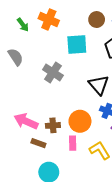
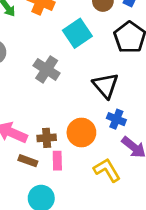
cyan square: (77, 44) -> (77, 33), turned -30
pink rectangle: (73, 143) -> (57, 161), moved

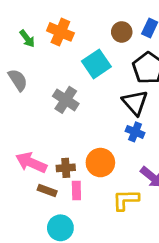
black triangle: (106, 86) -> (135, 103), moved
blue cross: (116, 119) -> (135, 132), moved
yellow L-shape: (107, 170) -> (126, 200), turned -60

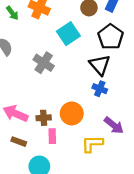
brown rectangle: (47, 191) -> (19, 142), moved

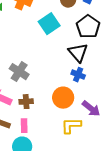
gray cross: (44, 63) -> (19, 72), moved
orange circle: (72, 113) -> (63, 98), moved
pink rectangle: (52, 136) -> (24, 126), moved

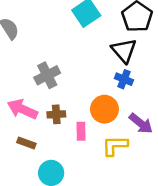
gray cross: (19, 72) -> (47, 75), turned 30
pink rectangle: (24, 126) -> (81, 131), moved

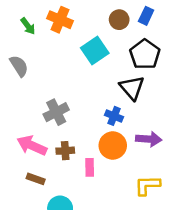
blue cross: (124, 79) -> (114, 116), moved
purple arrow: (141, 123) -> (149, 139), moved, turned -35
yellow L-shape: (115, 146) -> (147, 185), moved

